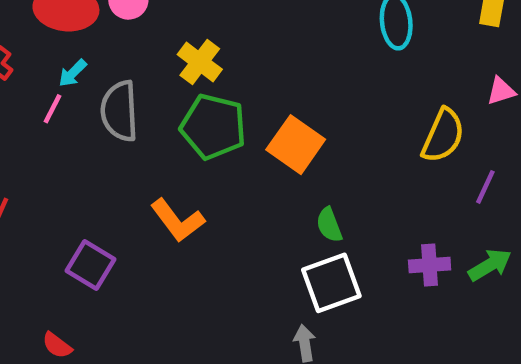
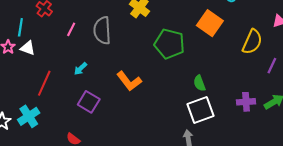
cyan arrow: (73, 73) -> (80, 69), moved
green pentagon: (213, 127) -> (169, 44), moved
orange square: (296, 145) -> (210, 23), moved

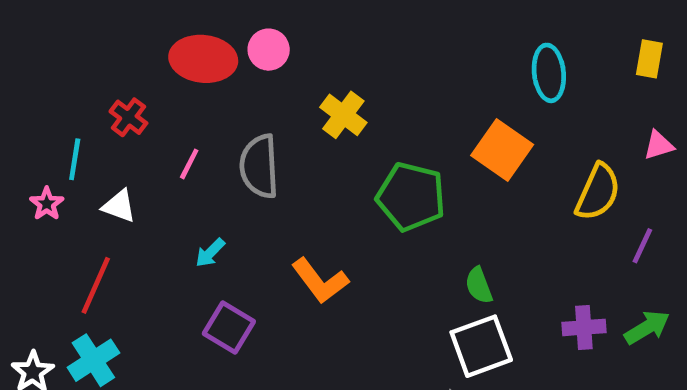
white triangle: (28, 48) -> (119, 206), moved
red line: (44, 83) -> (96, 285), moved

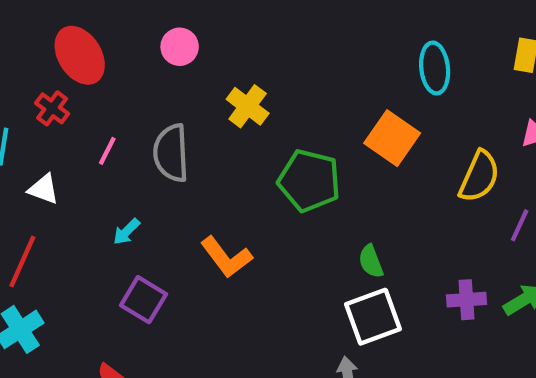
red ellipse: (203, 59) -> (80, 55), moved, turned 52

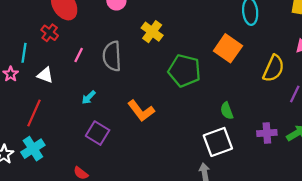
green semicircle: (371, 261) -> (227, 111), moved

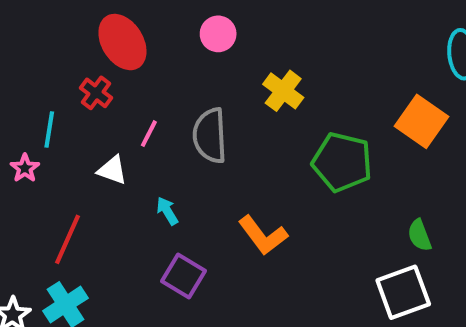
white triangle: (45, 75) -> (112, 170), moved
cyan arrow: (89, 97) -> (167, 211), turned 104

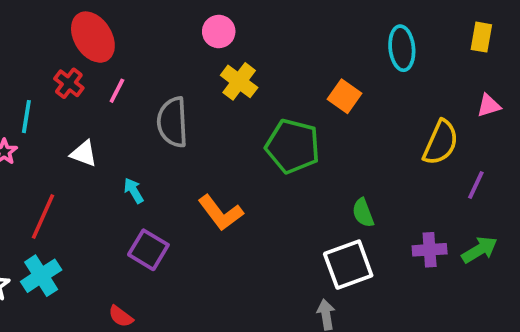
pink circle: (218, 34) -> (219, 32), moved
orange square: (422, 121) -> (344, 96), moved, size x0.7
pink line: (149, 134) -> (117, 91), moved

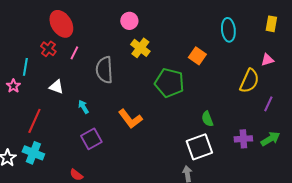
pink triangle: (489, 105) -> (267, 60), moved
purple square: (148, 250) -> (91, 139), turned 30
cyan cross: (41, 276) -> (33, 153), turned -35

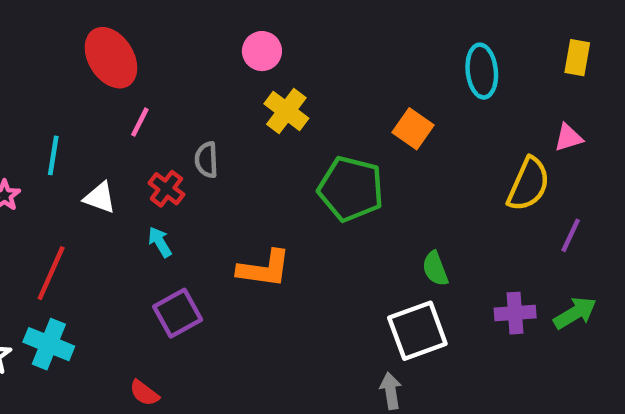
red cross: (48, 49) -> (166, 189), moved
cyan line: (25, 67) -> (53, 155), moved
gray semicircle: (104, 70) -> (206, 160), size x0.6
orange L-shape: (130, 119) -> (264, 269), turned -45

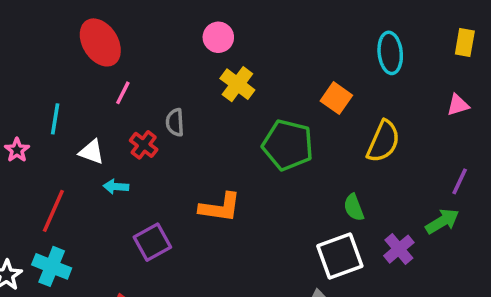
yellow semicircle: (528, 184) -> (383, 141), moved
cyan arrow: (160, 242) -> (116, 187), moved, turned -55
purple cross: (515, 313) -> (399, 249), moved, turned -36
green arrow: (575, 313) -> (442, 221), moved

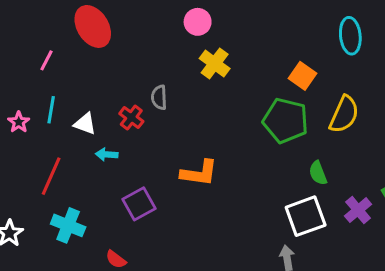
pink line: (123, 93) -> (46, 60), moved
cyan line: (55, 119) -> (51, 110), moved
green pentagon: (288, 145) -> (286, 121), moved
cyan cross: (52, 266) -> (68, 225), moved

